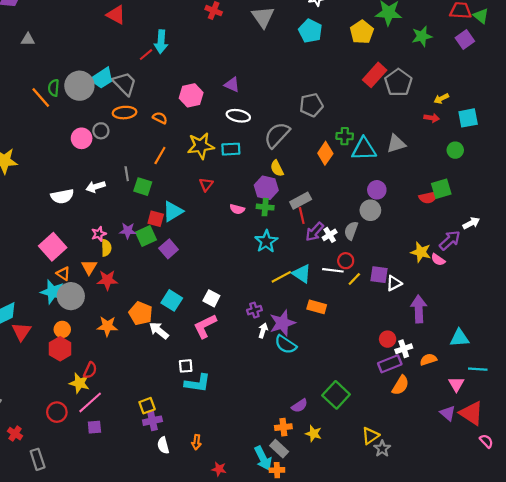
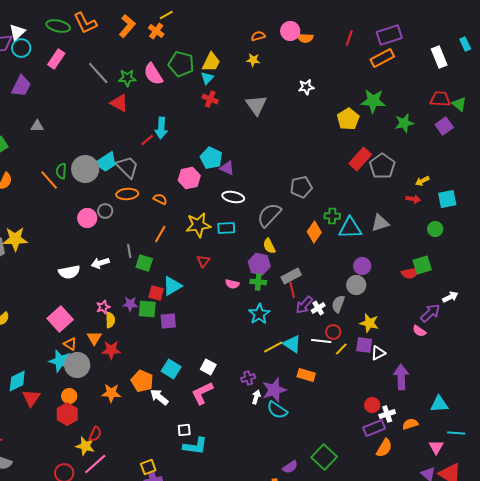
cyan pentagon: (310, 31) -> (211, 158), moved
green square: (146, 236) -> (147, 309), turned 30
purple square: (169, 249) -> (168, 321), turned 36
yellow star: (421, 252) -> (369, 323), moved

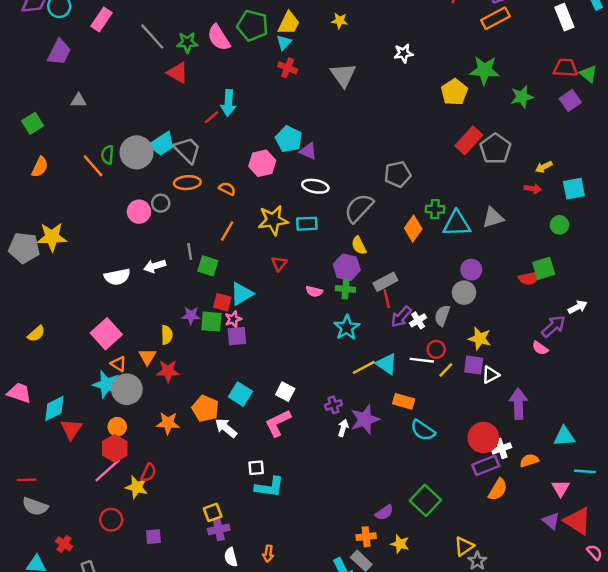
pink star: (103, 307) -> (233, 319), moved
red circle: (372, 405) -> (483, 438), size x1.6
cyan semicircle: (277, 410) -> (423, 430), moved
pink line: (95, 464) -> (108, 470), moved

